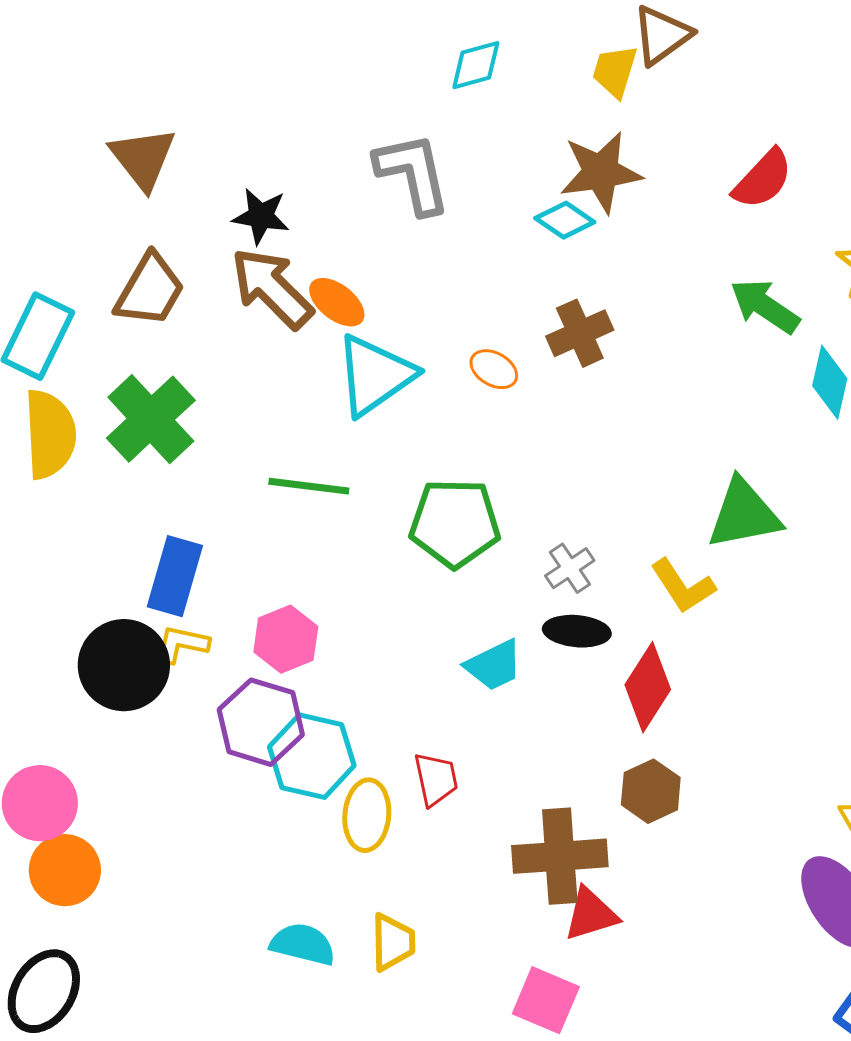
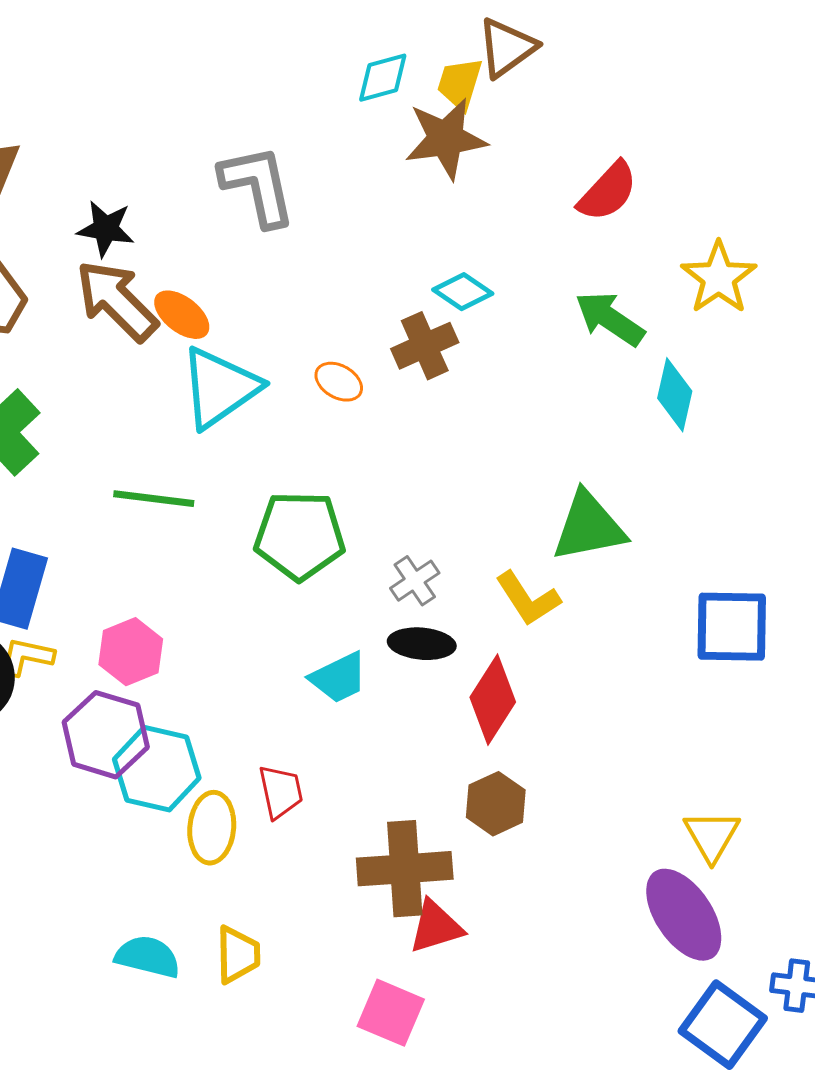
cyan diamond: (476, 65) -> (383, 78), moved
brown star: (601, 172) -> (446, 139), moved
cyan diamond: (565, 220) -> (463, 292), moved

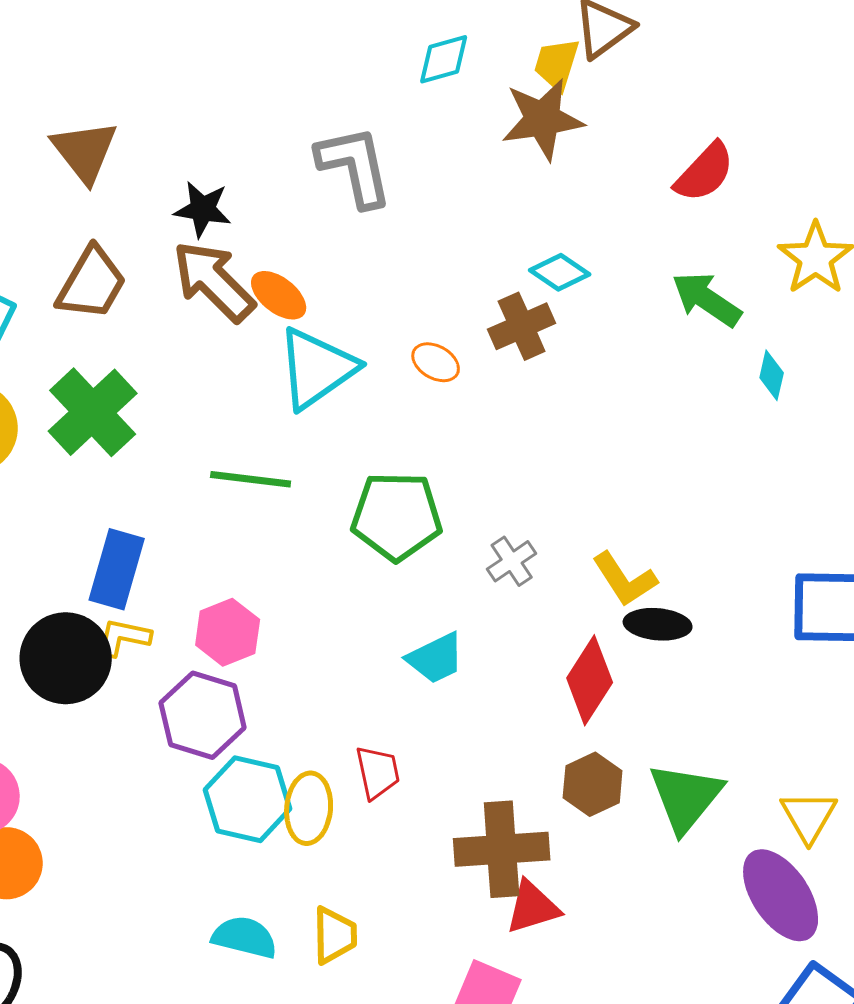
cyan diamond: (383, 78) -> (444, 59), moved
cyan diamond: (675, 395) -> (772, 375), size x0.7
green triangle: (589, 527) -> (686, 797), moved, turned -40
black ellipse: (422, 644) -> (658, 624), moved
cyan hexagon: (157, 769) -> (248, 799), moved

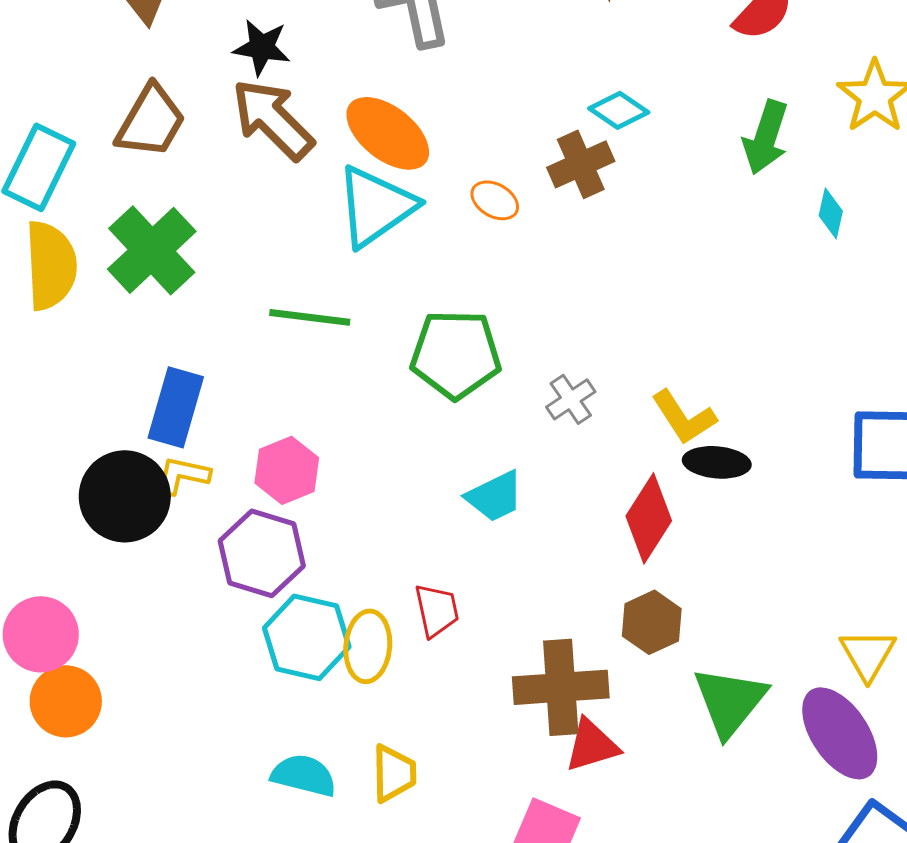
orange ellipse: (279, 295) -> (388, 133), moved, size x1.5
green arrow: (707, 299) -> (766, 137), turned -106
green triangle: (686, 797) -> (730, 701), moved

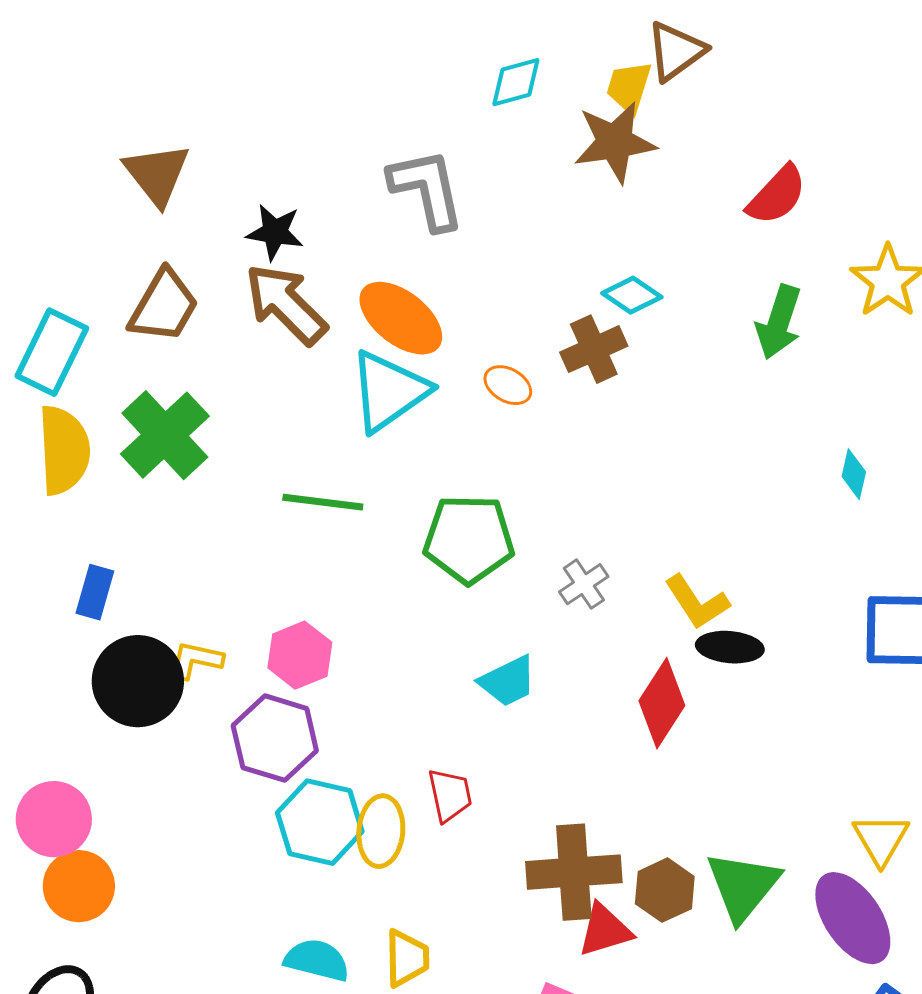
cyan diamond: (831, 213) -> (854, 474), moved
blue rectangle: (176, 407) -> (95, 592), moved, size x0.7
brown hexagon: (652, 622) -> (665, 890), moved

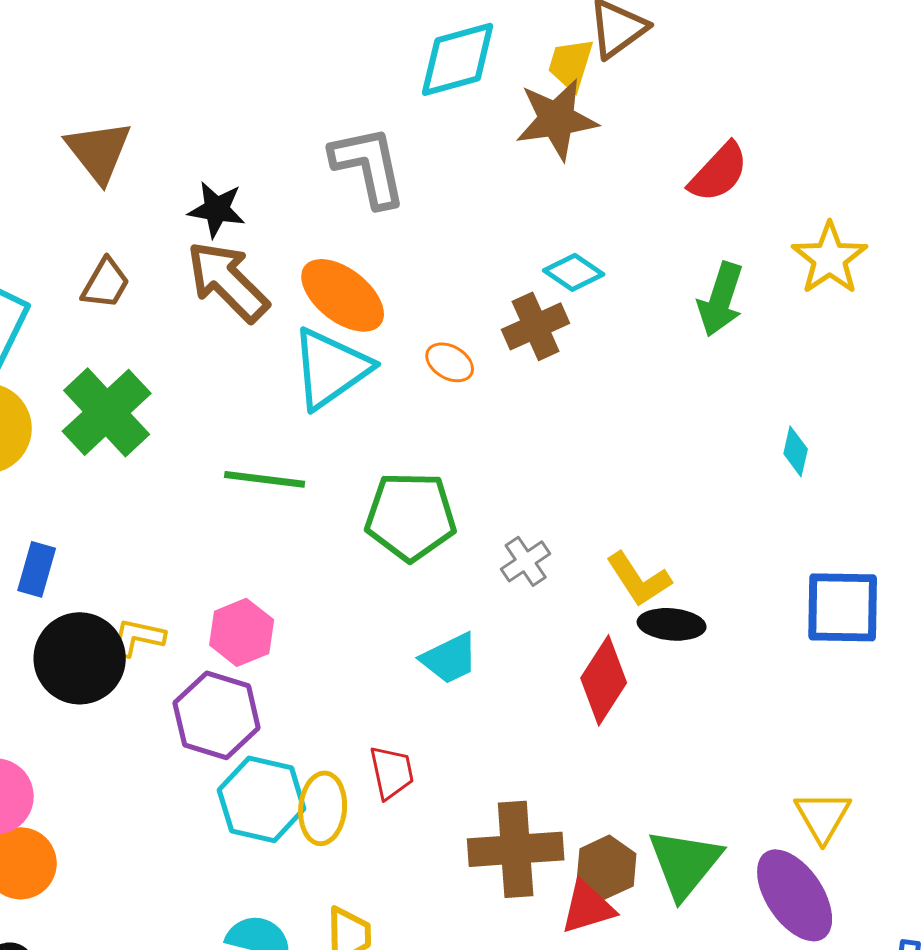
cyan diamond: (516, 82) -> (458, 59), size x1.5
brown trapezoid: (164, 306) -> (106, 283), size x0.7
red triangle: (605, 930) -> (588, 907), moved

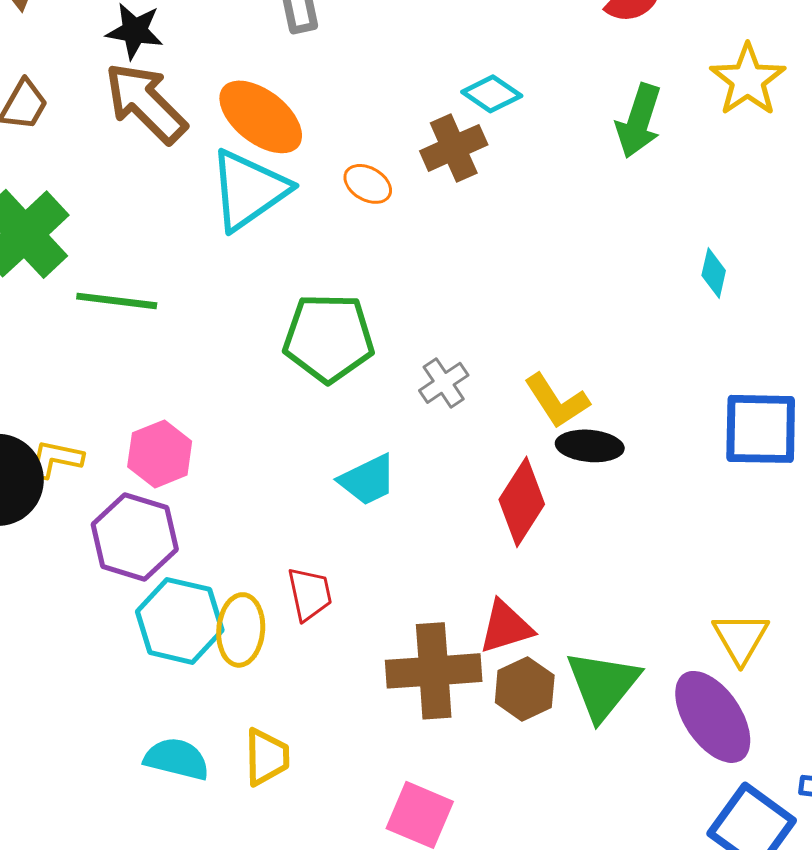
green line: (265, 479) -> (117, 301), moved
red triangle: (588, 907) -> (506, 627), moved

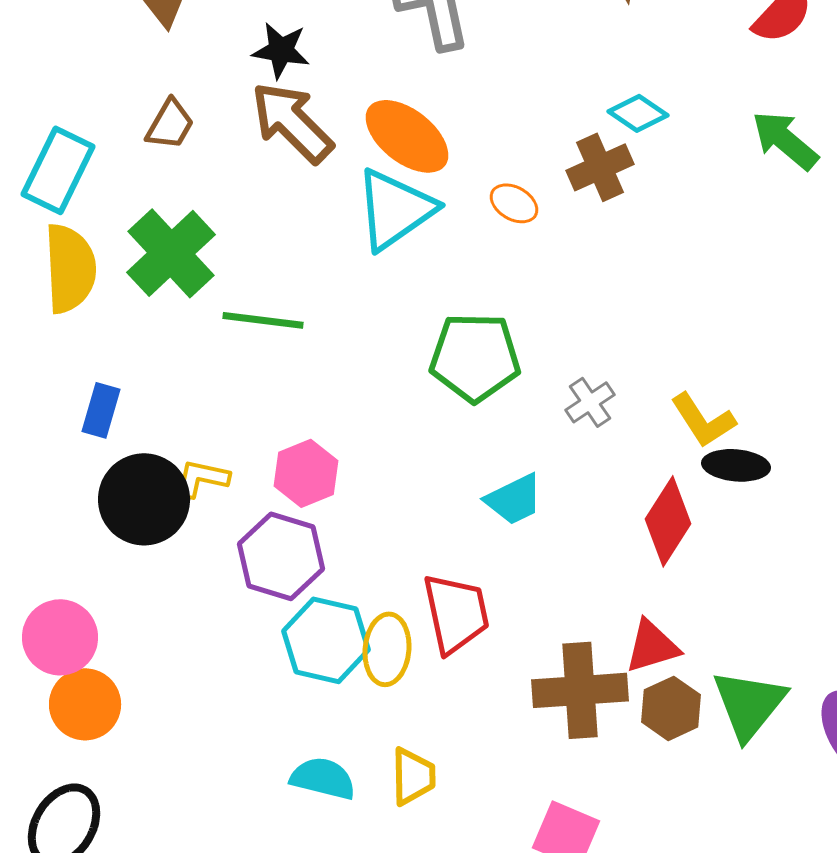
green arrow: (639, 121) -> (785, 140), turned 112
red trapezoid: (310, 594) -> (456, 613), size x1.5

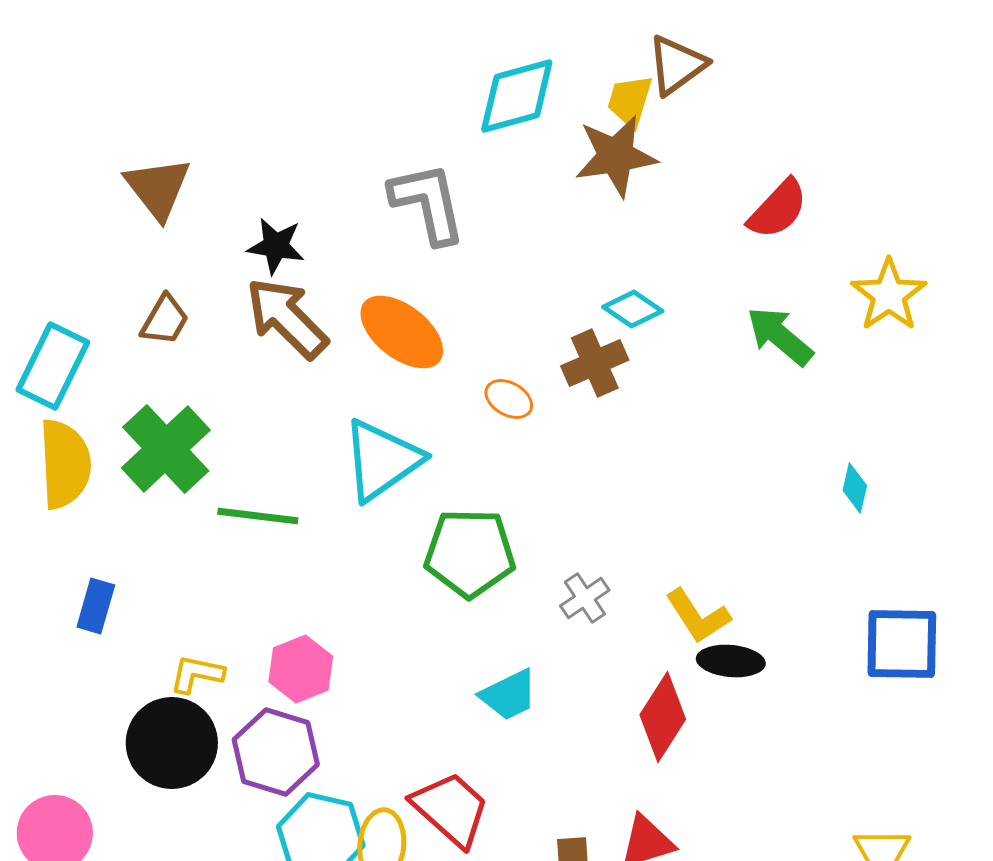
cyan triangle: (395, 209) -> (382, 460), moved
black circle: (144, 499) -> (172, 743), moved
red trapezoid: (456, 613) -> (451, 809), turned -36

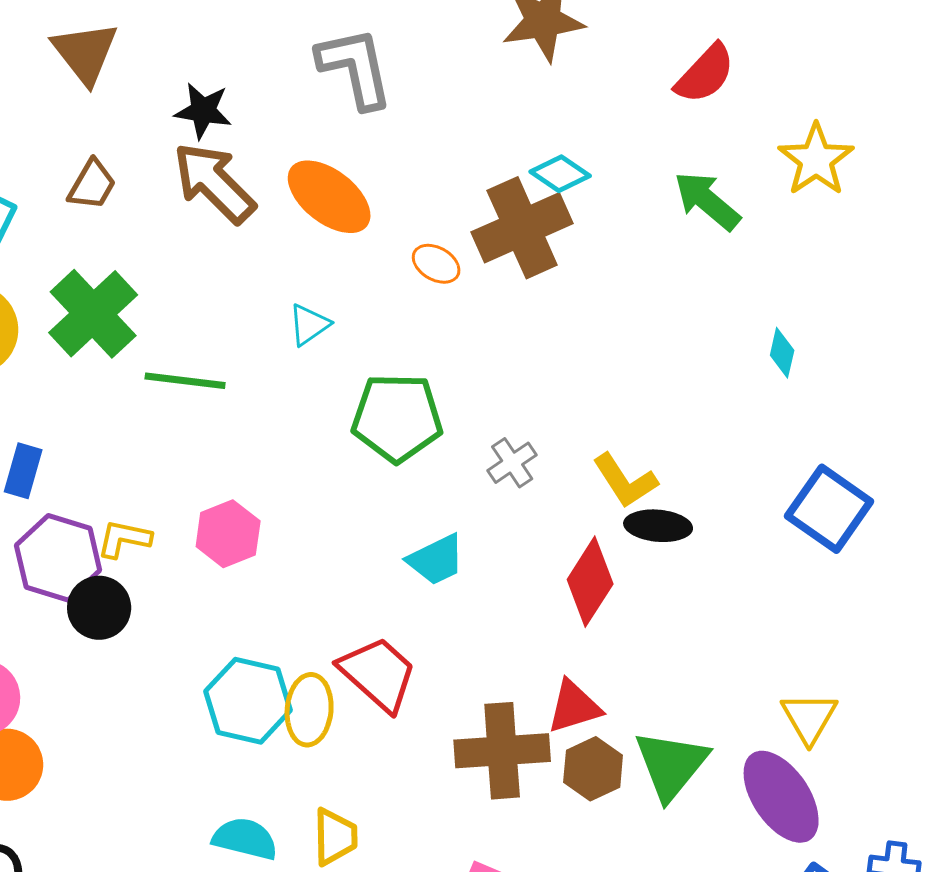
brown cross: (595, 363) -> (522, 228), size x1.5
cyan triangle: (382, 460) -> (309, 325), size x0.5
blue square: (902, 644) -> (829, 509), turned 34
black circle: (172, 743) -> (99, 608), size x0.7
purple hexagon: (276, 752) -> (58, 558), moved

